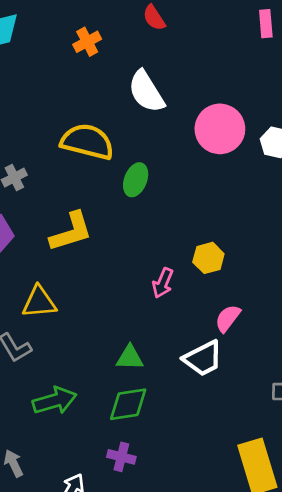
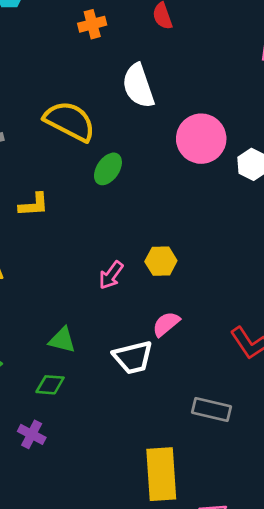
yellow L-shape: (71, 232) -> (34, 205), size x0.7
green diamond: (128, 404) -> (50, 385), size x0.7

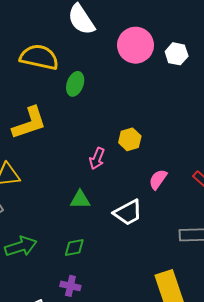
yellow L-shape: (34, 205) -> (29, 123), size x1.6
pink semicircle: (166, 324) -> (158, 179), moved
green triangle: (62, 340) -> (80, 200), moved

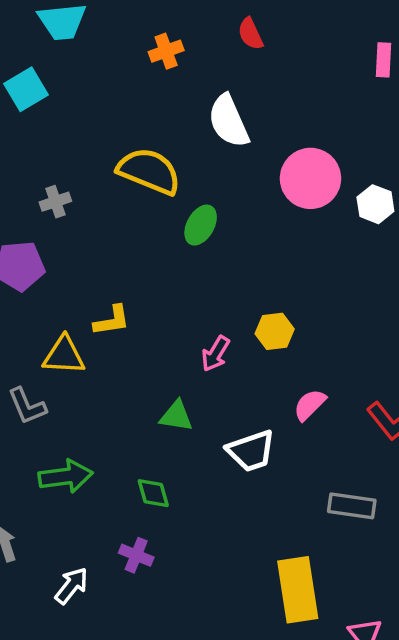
yellow L-shape: (29, 123) -> (112, 321), moved, size x0.6
green diamond: (74, 247) -> (153, 493), turned 75

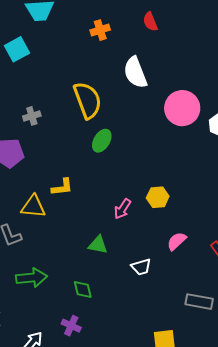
yellow semicircle: (149, 171) -> (88, 100), turned 45
green ellipse: (201, 225) -> (102, 141), moved
white trapezoid: (251, 451) -> (141, 267), size x0.7

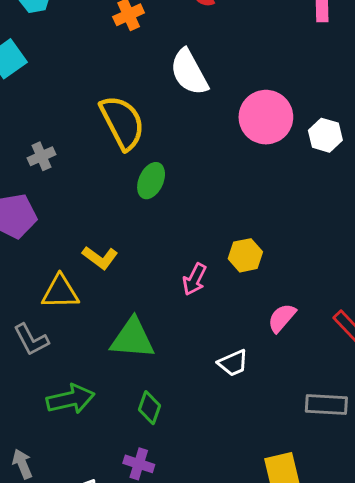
yellow L-shape: (62, 187) -> (100, 258), turned 50
green triangle: (98, 245) -> (132, 338), moved, size x1.5
green diamond: (83, 290) -> (149, 408), turned 40

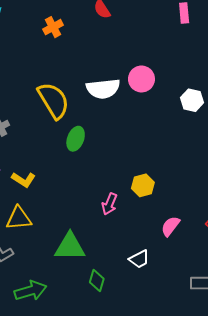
white semicircle: (189, 72) -> (103, 89), moved, turned -64
pink circle: (266, 117) -> (141, 79), moved, size x0.7
yellow L-shape: (100, 258) -> (24, 180), moved
green diamond: (149, 408) -> (97, 280), moved

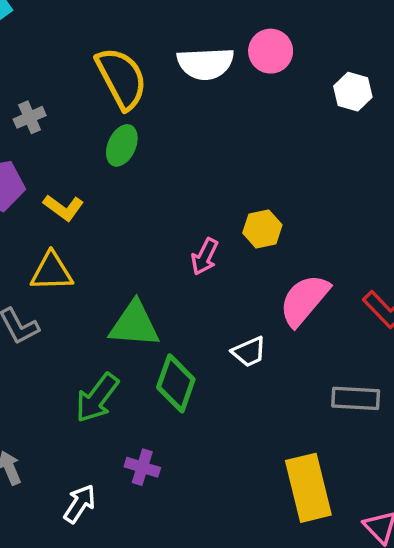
green ellipse: (76, 139) -> (122, 145), moved
pink semicircle: (170, 226) -> (304, 300), size x1.6
green diamond: (97, 280) -> (176, 383), size x1.5
green arrow: (31, 291) -> (97, 398), moved, turned 140

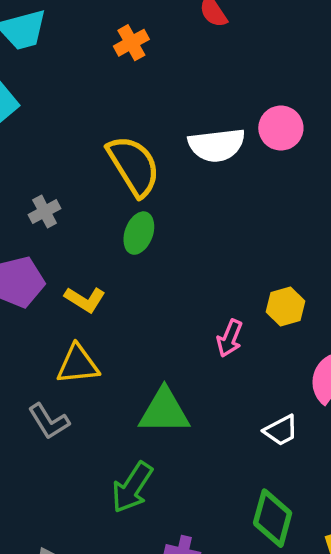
green diamond: (176, 383) -> (273, 518), moved

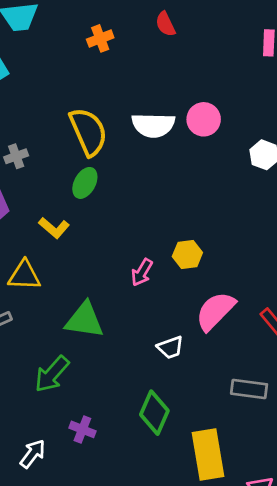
yellow L-shape: (85, 299) -> (54, 228), moved

